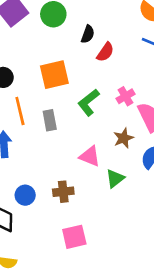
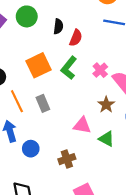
green L-shape: (88, 102) -> (69, 68), moved
green triangle: (115, 178) -> (107, 139), turned -42
blue circle: (25, 195) -> (31, 149), moved

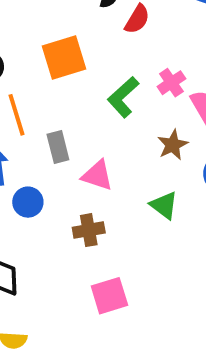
green L-shape: (69, 68) -> (123, 97), moved
gray rectangle: (43, 103) -> (58, 147), moved
pink triangle: (82, 125) -> (97, 175), moved

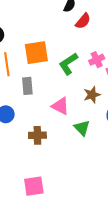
orange square: (64, 57) -> (36, 53), moved
pink triangle: (97, 175) -> (60, 106), moved
pink square: (109, 296) -> (34, 186), moved

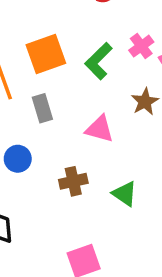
green triangle: (82, 128) -> (125, 194), moved

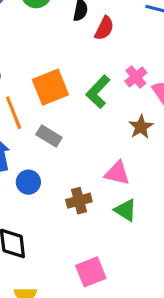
gray rectangle: (42, 108) -> (49, 136), turned -40
pink triangle: (100, 129) -> (117, 173), moved

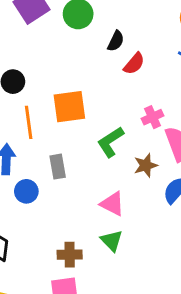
green L-shape: (98, 92) -> (110, 142), moved
gray rectangle: (49, 136) -> (58, 167), moved, turned 35
brown cross: (79, 201) -> (70, 255), moved

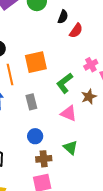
blue circle: (26, 191) -> (35, 136), moved
pink triangle: (112, 204) -> (69, 113), moved

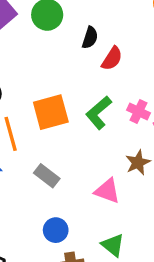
pink cross: (91, 65) -> (138, 112), turned -32
green L-shape: (65, 83) -> (99, 113), moved
gray rectangle: (31, 102) -> (47, 176), turned -35

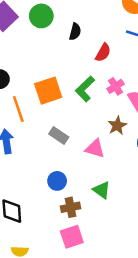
red semicircle: (112, 59) -> (103, 53), moved
pink cross: (138, 112) -> (116, 86), turned 35
gray rectangle: (47, 176) -> (59, 135), moved

